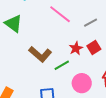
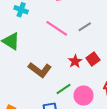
gray line: (91, 23) -> (85, 27), moved
green line: (62, 65) -> (64, 89), moved

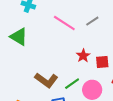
red square: (93, 59) -> (102, 62), moved, turned 32
brown L-shape: (40, 70) -> (46, 80), moved

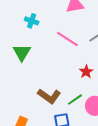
green triangle: (19, 37) -> (22, 52), turned 30

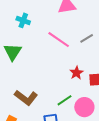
brown L-shape: (49, 96) -> (26, 98), moved

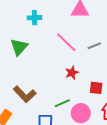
cyan cross: (23, 20) -> (35, 18), turned -32
red star: (76, 73) -> (72, 73), moved

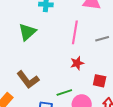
pink line: (66, 42) -> (75, 32), turned 50

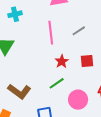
red square: (100, 81) -> (87, 61), moved
green line: (64, 92) -> (57, 83), moved

